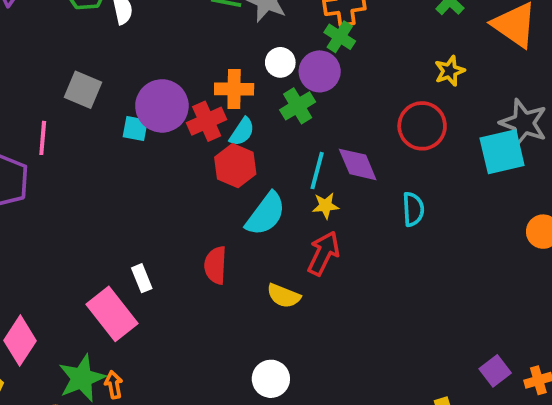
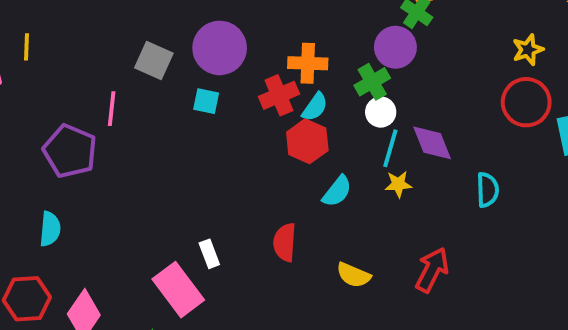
white circle: (280, 62) -> (381, 112), moved
purple circle: (162, 106) -> (220, 48), moved
red circle: (422, 126) -> (526, 102), moved
cyan semicircle: (266, 214) -> (337, 191), size x0.7
red arrow: (323, 253) -> (432, 270), moved

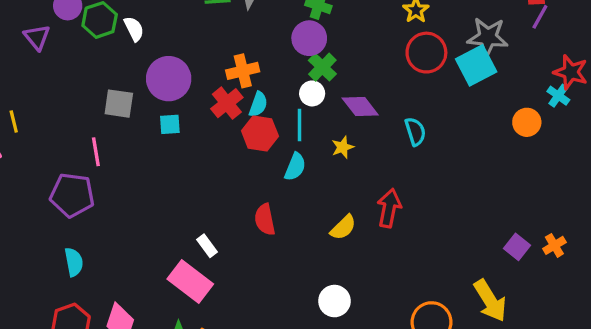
green cross: (372, 82) -> (322, 67), moved
cyan line: (390, 148) -> (299, 125), moved
yellow semicircle: (353, 275) -> (343, 227), moved, turned -52

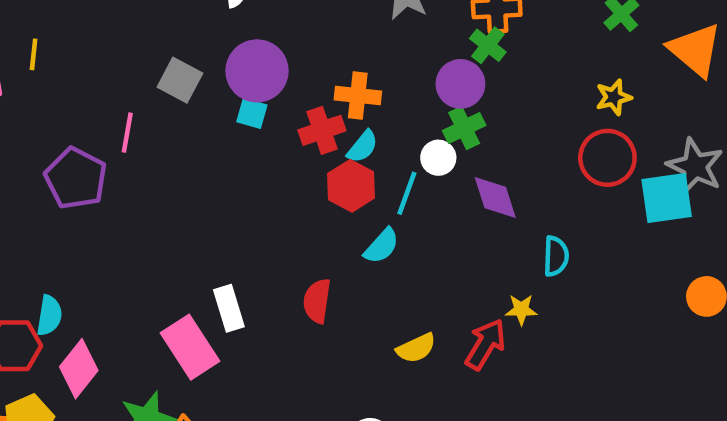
cyan square: (170, 124) -> (252, 113), moved
yellow star: (343, 147) -> (521, 310), moved
white rectangle: (207, 246) -> (229, 308), size x1.4
cyan semicircle: (74, 262) -> (49, 315), moved

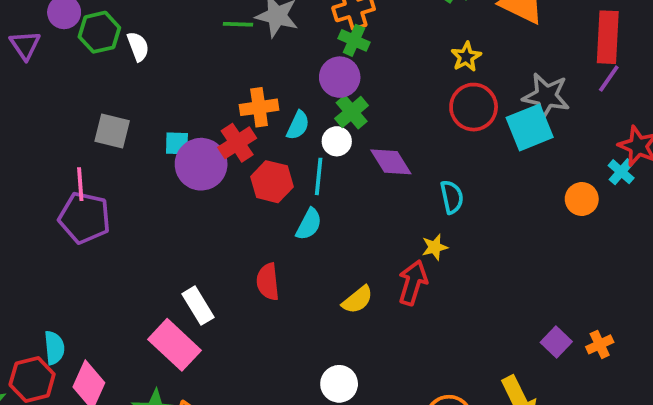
purple circle: (257, 71) -> (201, 164), moved
cyan semicircle: (363, 147) -> (298, 125), moved
purple pentagon: (76, 178) -> (84, 218), moved

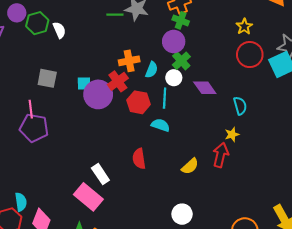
cyan semicircle: (309, 224) -> (160, 125), turned -96

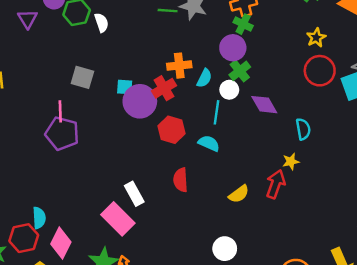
red hexagon: (138, 102) -> (172, 130), moved

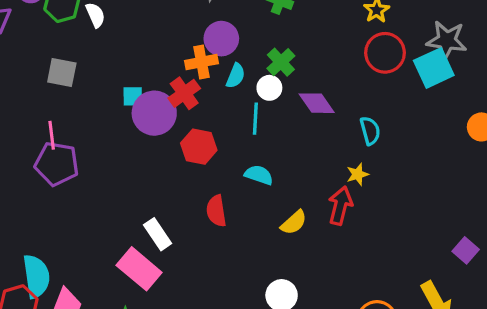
purple circle: (233, 48) -> (221, 39), moved
gray square: (82, 77) -> (62, 72), moved
cyan semicircle: (209, 143) -> (259, 175), moved
cyan semicircle: (39, 218) -> (36, 276), size x1.5

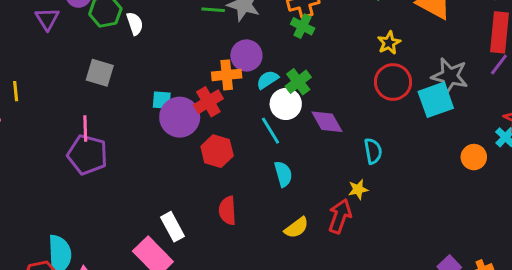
cyan semicircle: (236, 76) -> (268, 80), moved, turned -150
white circle: (269, 88) -> (286, 104), size x1.4
cyan line: (255, 119) -> (270, 131), turned -40
cyan semicircle: (259, 175) -> (283, 174), moved, turned 50

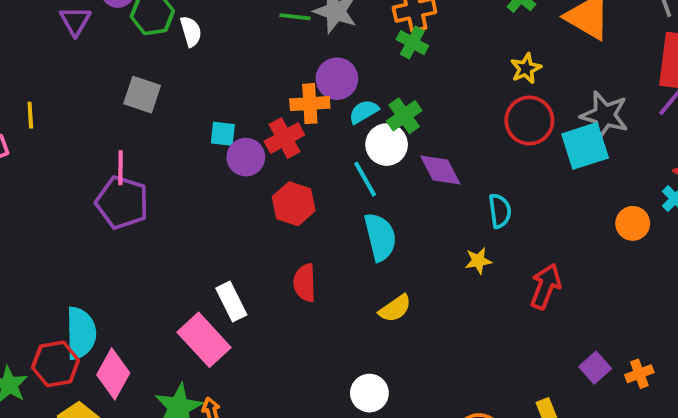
purple circle: (180, 117) -> (246, 157), size x0.7
cyan semicircle: (283, 174) -> (380, 237), size x1.4
red arrow: (340, 216) -> (546, 286), moved

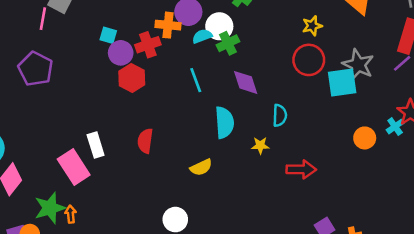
white circle: (387, 145) -> (219, 26), moved
pink line: (120, 168) -> (43, 19), moved
red hexagon: (294, 204) -> (132, 78), moved
cyan semicircle: (380, 237) -> (224, 122), moved
red arrow: (546, 286) -> (301, 169), turned 60

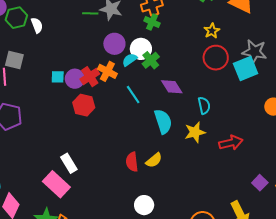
orange cross: (168, 25) -> (107, 71), moved, turned 36
purple circle: (121, 53) -> (75, 79), moved
red semicircle: (145, 141) -> (132, 162), moved
yellow star: (260, 145) -> (195, 132), size x1.5

